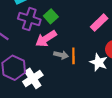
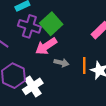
green square: (51, 16) -> (51, 24), size x1.5
orange line: (73, 56) -> (84, 66), moved

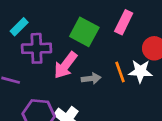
green square: (51, 24) -> (84, 32), moved

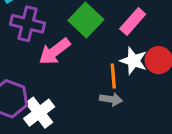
white star: (140, 71) -> (134, 61), moved
gray arrow: (91, 78) -> (111, 99), moved

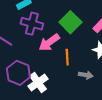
orange line: (113, 76) -> (67, 57), moved

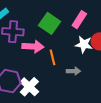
pink arrow: (49, 42) -> (33, 47), turned -130

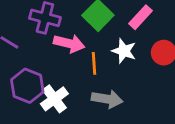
white star: (84, 44) -> (124, 51), moved
gray arrow: (73, 71) -> (107, 99), moved, size x1.5

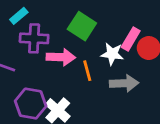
pink rectangle: (141, 17) -> (131, 39), moved
gray arrow: (107, 99) -> (124, 83), moved

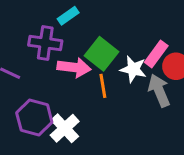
cyan rectangle: (19, 16) -> (68, 16), moved
green square: (82, 26) -> (101, 54), moved
gray arrow: (124, 83) -> (159, 91), moved, turned -116

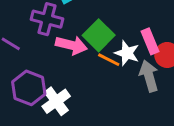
pink rectangle: (156, 54) -> (150, 41), turned -65
orange line: (103, 86) -> (109, 60), moved, turned -60

